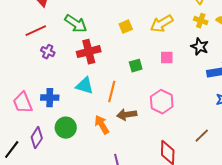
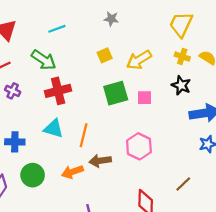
yellow square: (126, 27) -> (105, 55), moved
green square: (136, 66) -> (116, 93), moved, size x1.6
orange arrow: (102, 125) -> (72, 172), turned -78

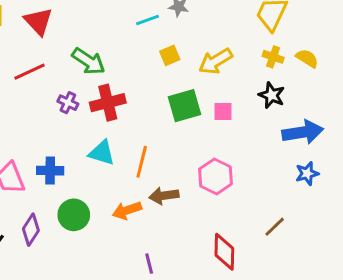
cyan line: (57, 29) -> (148, 20), moved
purple cross: (13, 91) -> (68, 103), moved

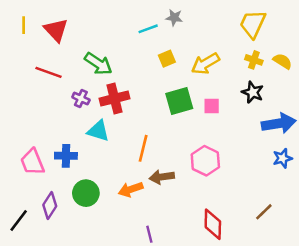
red line: (29, 72) -> (49, 72), turned 45
cyan triangle: (102, 153) -> (98, 131), moved
brown line: (275, 227) -> (264, 212), moved

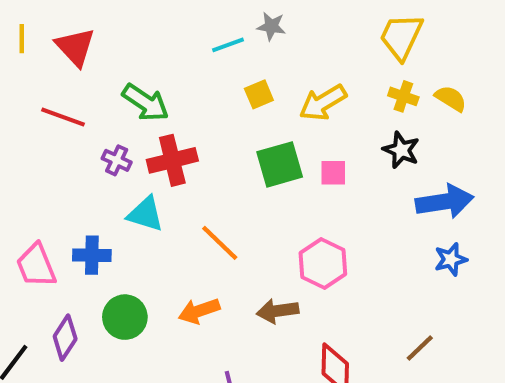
orange line: (143, 148) -> (220, 243), turned -60
brown arrow: (162, 177) -> (277, 311), moved

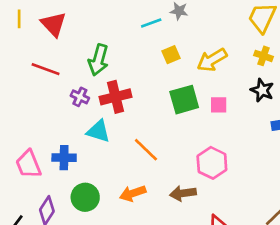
green arrow: (146, 103) -> (98, 60), turned 72

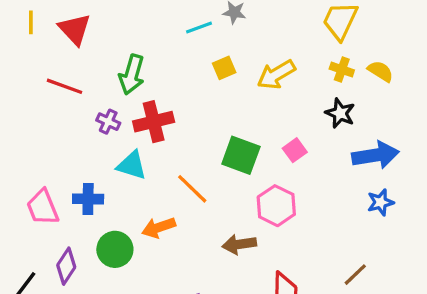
green square: (184, 100) -> (241, 155), moved, turned 36
pink square: (219, 105) -> (295, 150), moved, turned -36
orange arrow: (133, 193) -> (159, 227), moved

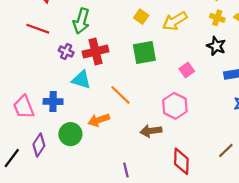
yellow square: (224, 68) -> (141, 17), turned -32
green square: (241, 155) -> (144, 53), moved, turned -30

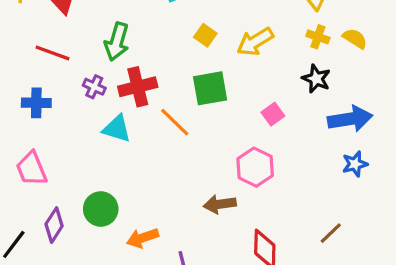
orange line: (120, 95) -> (175, 122), moved
blue cross: (53, 101) -> (36, 103), moved
orange arrow: (99, 120) -> (143, 238), moved

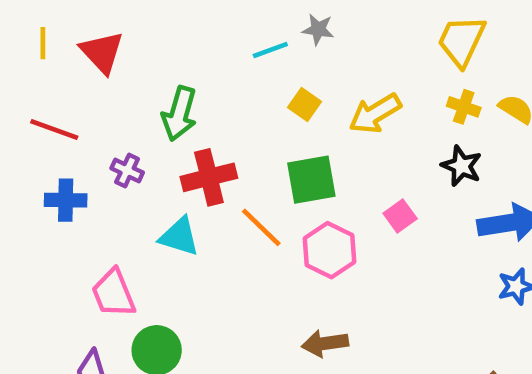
red line: (52, 53) -> (54, 130), moved
purple cross: (94, 87) -> (127, 170), moved
pink hexagon: (255, 167) -> (330, 250), moved
pink trapezoid: (32, 169) -> (113, 293), moved

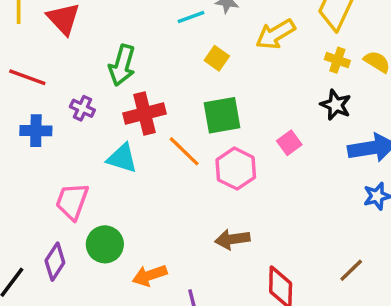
yellow arrow: (375, 114) -> (275, 34), moved
pink trapezoid: (113, 293) -> (72, 201), turned 42

